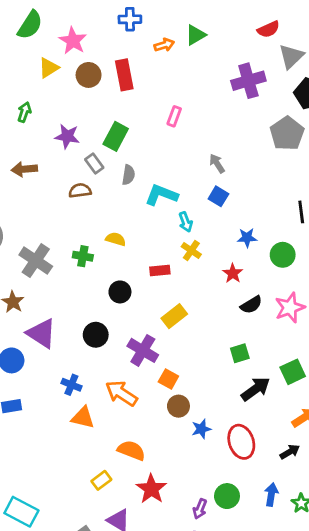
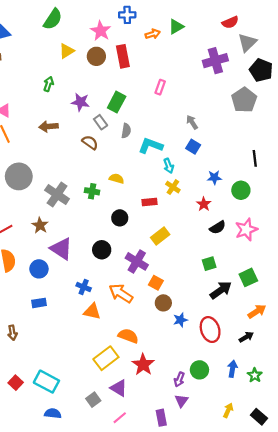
pink star: (73, 41) -> (101, 31), moved
brown semicircle: (80, 191) -> (90, 142), turned 42
yellow rectangle: (101, 480) -> (106, 358), size x1.6

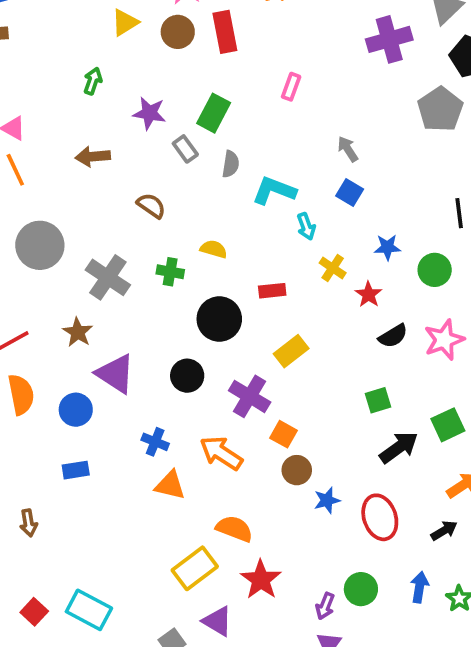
brown semicircle: (90, 142) -> (151, 206), moved
yellow cross: (173, 187) -> (333, 268), moved
black circle: (120, 218) -> (219, 319), size x1.5

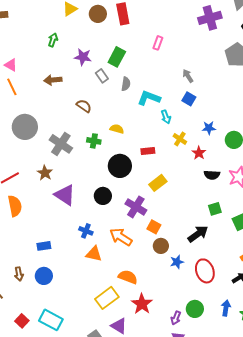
black semicircle: (393, 336) -> (212, 175), turned 35
green square: (378, 400) -> (215, 209), moved
blue circle: (76, 410) -> (44, 276), moved
black arrow: (399, 447) -> (198, 234), moved

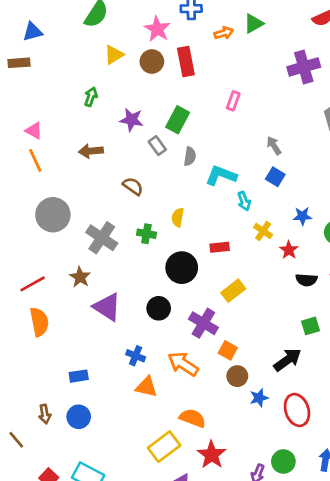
yellow semicircle: (117, 129) -> (178, 217), turned -96

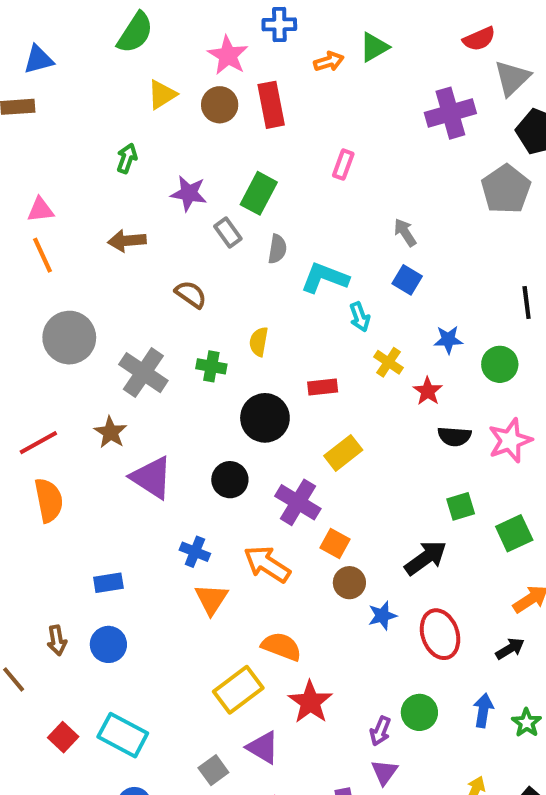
pink triangle: (34, 131) -> (40, 210), turned -36
orange triangle: (146, 387) -> (211, 599), turned 50

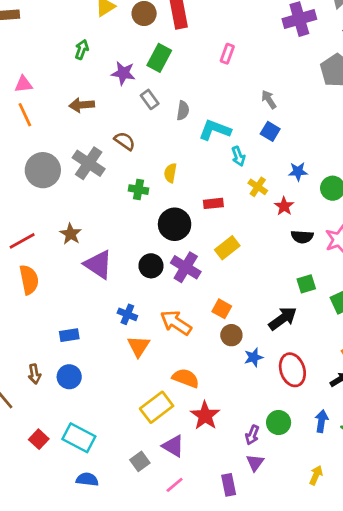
green rectangle: (259, 193) -> (159, 58), moved
gray cross: (143, 373) -> (89, 163), moved
purple cross: (298, 502) -> (186, 267), moved

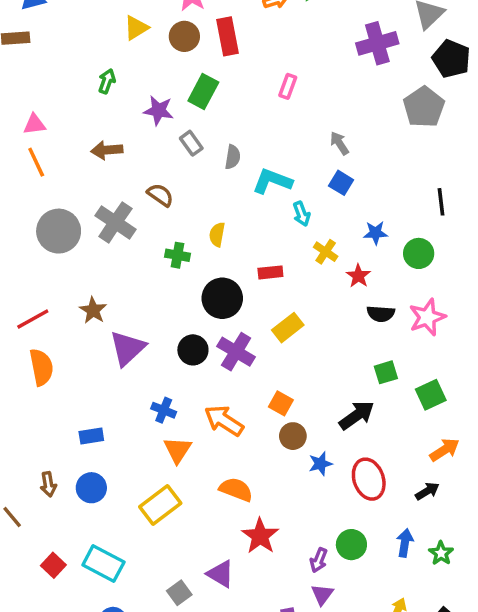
purple triangle: (98, 264) -> (128, 348), turned 44
yellow rectangle: (157, 407) -> (160, 505), moved

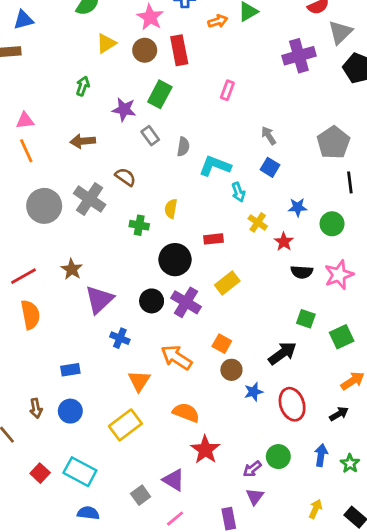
gray pentagon: (424, 107) -> (333, 143), moved
green square: (386, 372) -> (306, 319), turned 36
blue cross: (164, 410) -> (120, 338), moved
purple arrow: (319, 560) -> (252, 469), turned 30

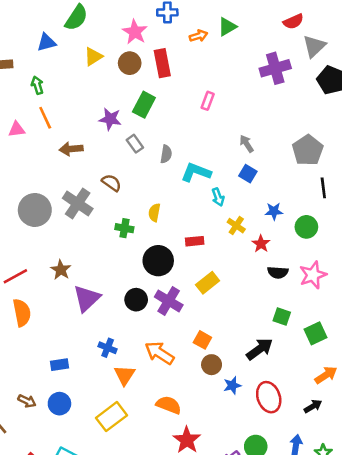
blue triangle: (23, 20) -> (46, 42), moved
green arrow: (83, 86) -> (37, 85), moved, turned -36
orange line: (26, 151) -> (45, 118), moved
blue cross: (120, 338) -> (108, 348), moved
brown arrow: (36, 408) -> (27, 401), turned -54

